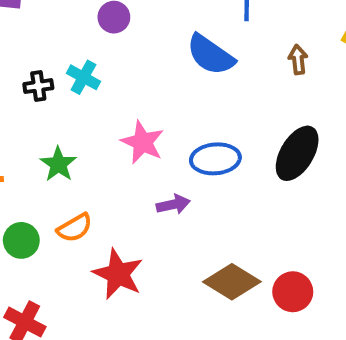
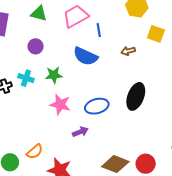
brown arrow: (298, 60) -> (128, 51), turned -88
green star: (58, 164) -> (54, 75), moved, turned -30

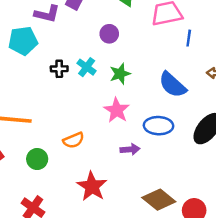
blue semicircle: (85, 56) -> (173, 85), moved
green star: (54, 75) -> (120, 74), turned -30
orange semicircle: (35, 152) -> (73, 140), moved

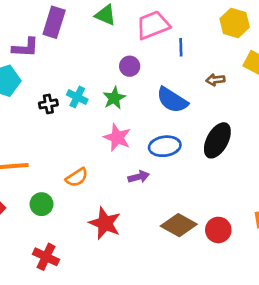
purple circle: (109, 34) -> (130, 66), moved

